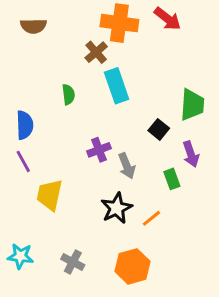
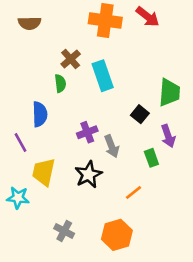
brown cross: (96, 52) -> (71, 59), moved
blue semicircle: (25, 125) -> (40, 114), moved
black star: (117, 208) -> (89, 175), moved
cyan star: (20, 256) -> (18, 198), moved

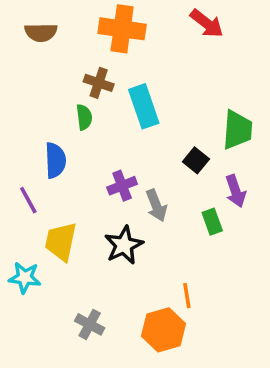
orange cross: (105, 21) -> (122, 29), moved
brown cross: (71, 59) -> (99, 83), turned -30
orange line: (133, 192) -> (187, 296), moved, turned -60

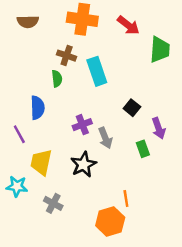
red arrow: (207, 23) -> (128, 25), moved
green trapezoid: (237, 130) -> (160, 50), moved
gray cross: (90, 324) -> (53, 203), moved

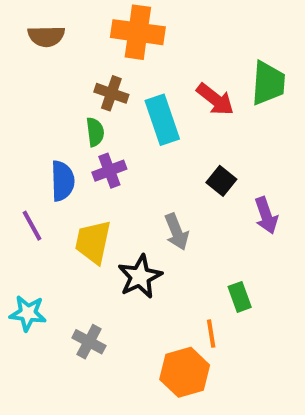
red arrow: (128, 25) -> (215, 99), moved
purple cross: (82, 125) -> (109, 171), moved
green rectangle: (143, 149) -> (240, 297), moved
yellow trapezoid: (41, 162) -> (93, 242), moved

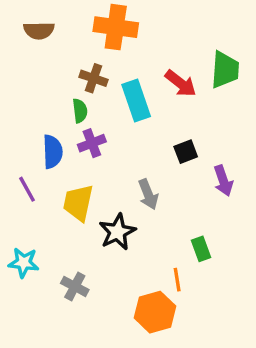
black square: (221, 181) -> (186, 152), turned 30

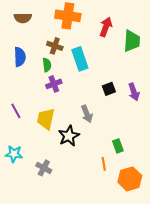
red arrow: (181, 83) -> (106, 27), moved, turned -108
blue semicircle: (53, 152) -> (20, 57), moved
purple arrow: (223, 181) -> (134, 92), moved
orange hexagon: (155, 312) -> (130, 179), moved

